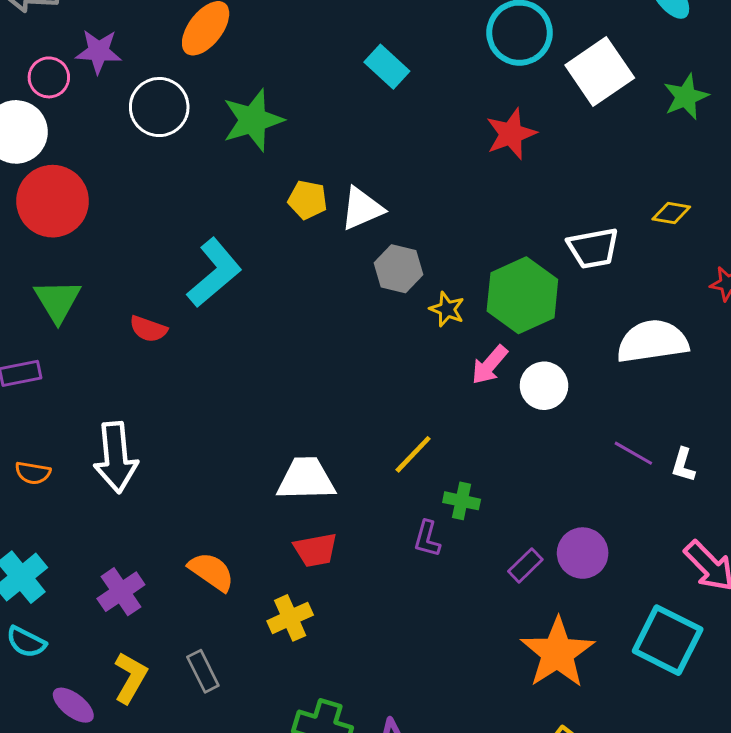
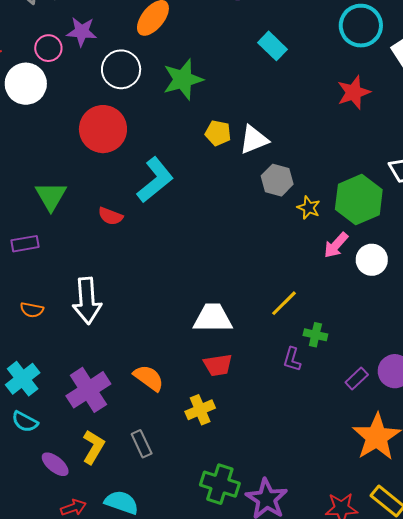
red circle: (53, 201) -> (103, 129), moved
purple cross: (121, 592) -> (88, 390), size x1.4

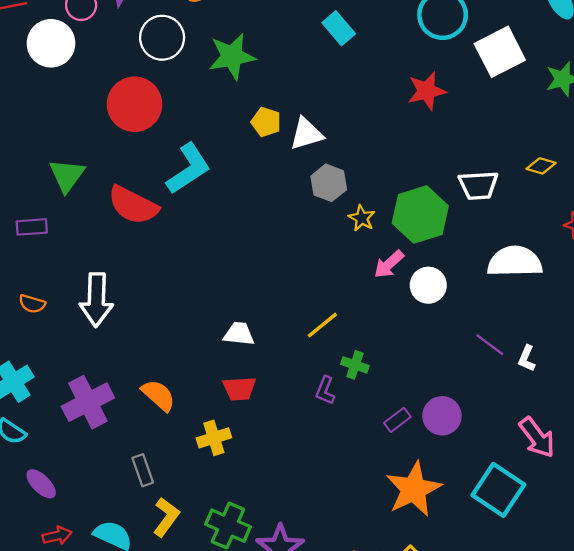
red semicircle: (110, 216) -> (133, 205), size x1.8
white trapezoid: (213, 318) -> (239, 334), size x0.7
yellow L-shape: (93, 447) -> (166, 517), moved

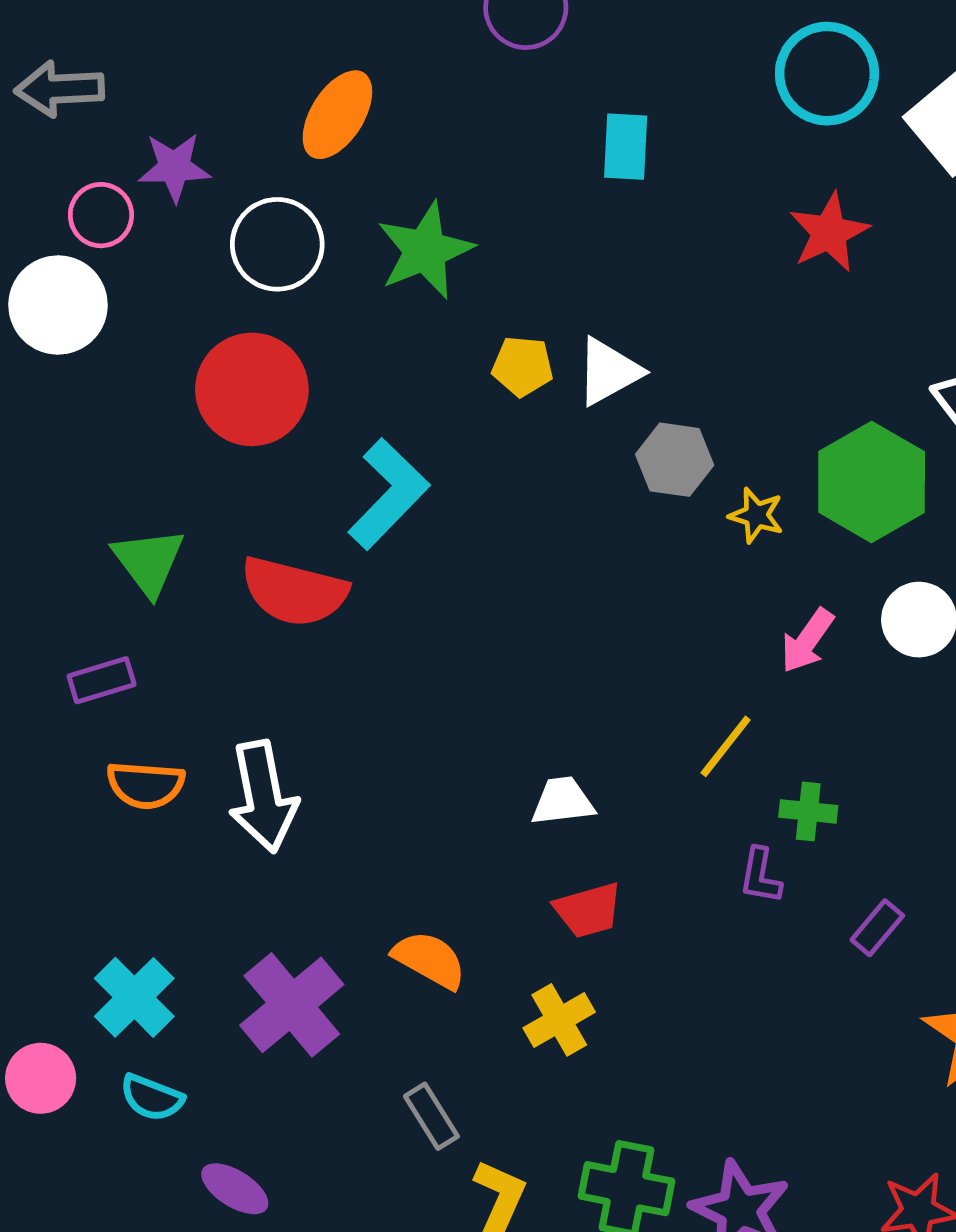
cyan rectangle: (339, 28) -> (626, 147), turned 56
pink arrow: (389, 264) -> (807, 641), moved
orange semicircle: (32, 304) -> (146, 785), moved, size x1.4
purple rectangle: (397, 420) -> (877, 928), moved

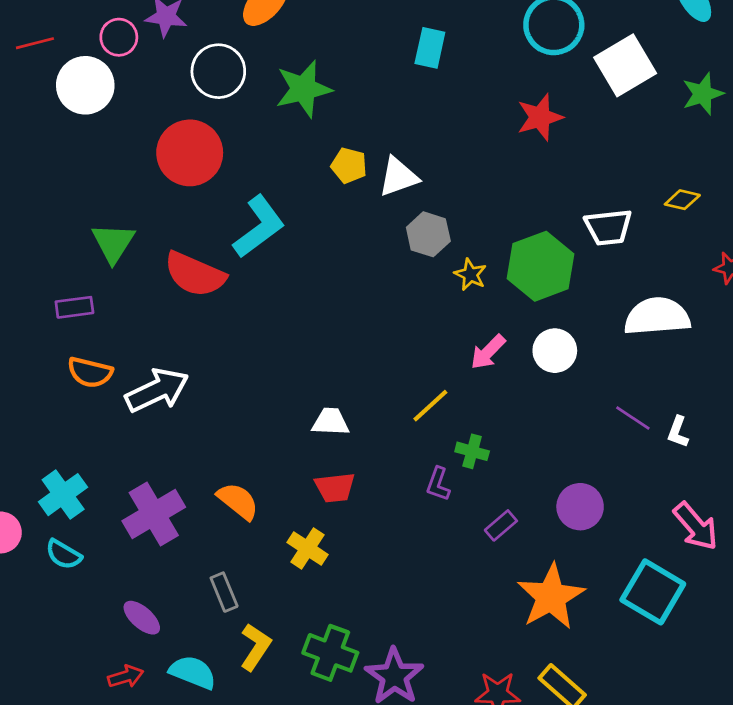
white arrow: (263, 797) -> (157, 390), turned -114
yellow cross: (559, 1020) -> (307, 548), turned -36
purple ellipse: (235, 1189) -> (142, 618), moved

